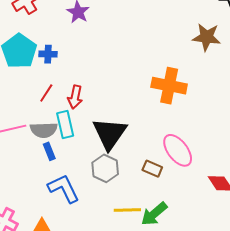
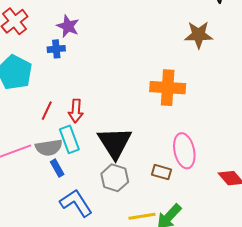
blue cross: (48, 54) -> (56, 49), moved
pink ellipse: (178, 150) -> (184, 151), turned 32

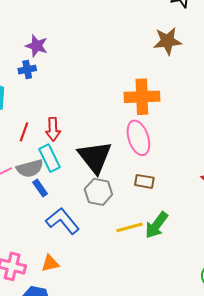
pink ellipse: (184, 151) -> (138, 138), moved

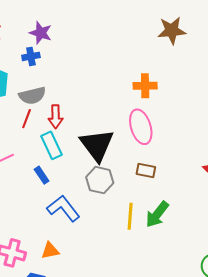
orange cross: (142, 97) -> (145, 86), size x0.7
gray semicircle: (30, 168) -> (32, 96), moved
yellow line: (129, 227) -> (130, 216), turned -72

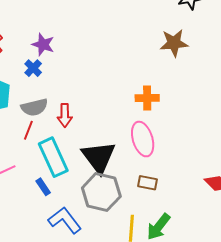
blue cross: (31, 56) -> (33, 68), turned -36
red arrow: (56, 117) -> (65, 115), moved
cyan rectangle: (51, 145) -> (53, 157), size x1.4
gray hexagon: (100, 180) -> (101, 192), size x1.4

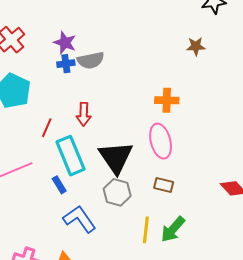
brown star: (174, 43) -> (196, 46), size x0.7
blue cross: (33, 68) -> (66, 64), moved, turned 36
gray semicircle: (34, 107) -> (91, 60), moved
gray hexagon: (101, 192) -> (117, 192), size x0.7

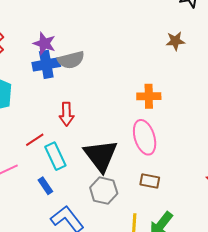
blue cross: (66, 64) -> (46, 64), size x1.5
red line: (47, 128) -> (35, 140), moved, turned 36
cyan rectangle: (71, 156) -> (55, 156), size x0.7

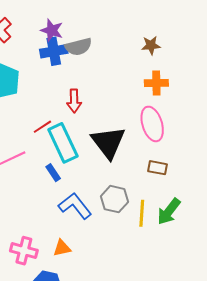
brown star: (175, 41) -> (151, 45), moved
cyan rectangle: (55, 156) -> (63, 143), size x1.4
gray hexagon: (104, 191) -> (114, 199), moved

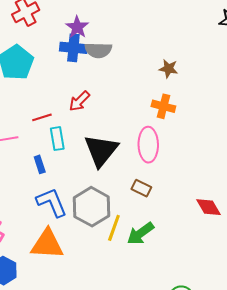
red arrow: (74, 101) -> (79, 101), turned 30
cyan rectangle: (63, 143) -> (57, 139), size x0.6
gray hexagon: (114, 199) -> (92, 207), size x1.4
orange triangle: (62, 248) -> (47, 244), moved, size x1.8

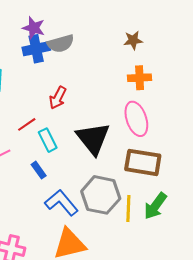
brown rectangle: (141, 188) -> (143, 162), size x1.8

